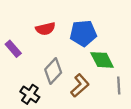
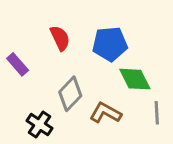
red semicircle: (45, 29) -> (60, 38), turned -102
brown L-shape: (80, 85) -> (105, 113), turned -110

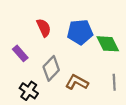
purple rectangle: (18, 64) -> (20, 53), moved
green diamond: (135, 79) -> (108, 44), moved

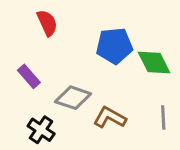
red semicircle: (44, 28) -> (47, 23), moved
gray diamond: (51, 68) -> (73, 98), turned 65

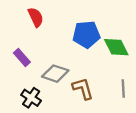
brown L-shape: (110, 118) -> (83, 89), turned 45

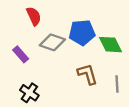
gray diamond: (55, 74) -> (52, 42), moved
brown L-shape: (83, 89) -> (87, 74), moved

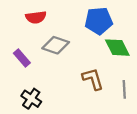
red semicircle: (34, 16) -> (36, 17), turned 108
blue pentagon: (82, 33) -> (99, 21), moved

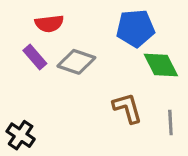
purple rectangle: (22, 58) -> (35, 57), moved
black cross: (31, 99) -> (21, 135), moved

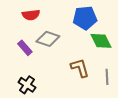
purple rectangle: (35, 57) -> (25, 48), moved
black cross: (21, 135) -> (27, 85), moved

